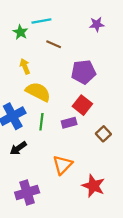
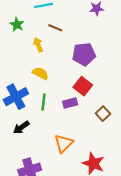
green star: (20, 32) -> (17, 25), moved
yellow arrow: (25, 66) -> (38, 45), moved
yellow semicircle: (38, 92) -> (40, 73), size x0.7

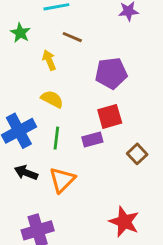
red square: (83, 86) -> (110, 116), turned 36
black arrow: (21, 127) -> (26, 173), turned 56
orange triangle: (64, 143) -> (62, 180), moved

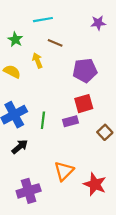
yellow semicircle: (52, 99) -> (12, 72), moved
black arrow: (26, 173) -> (20, 147), turned 119
orange triangle: (62, 180) -> (64, 171), moved

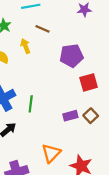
red square: (84, 104) -> (89, 82), moved
purple rectangle: (71, 121) -> (70, 116), moved

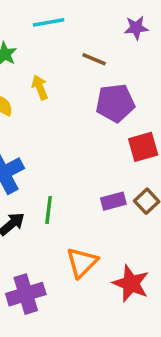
brown line: (43, 29) -> (94, 59), moved
green line: (31, 104) -> (49, 210), moved

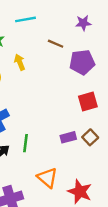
purple pentagon: (115, 103) -> (82, 62), moved
orange triangle: (82, 263) -> (47, 178), turned -35

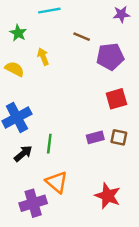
purple star: (83, 23) -> (121, 14), moved
brown square: (90, 137) -> (119, 137), turned -35
orange triangle: (47, 178) -> (57, 182), moved

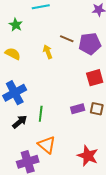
brown line: (82, 37) -> (67, 39), moved
yellow arrow: (43, 57) -> (48, 52), moved

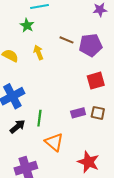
green star: (16, 25) -> (27, 25), moved
yellow arrow: (48, 52) -> (38, 52), moved
orange triangle: (47, 145) -> (54, 142), moved

